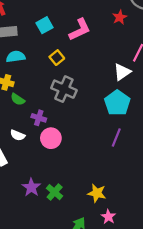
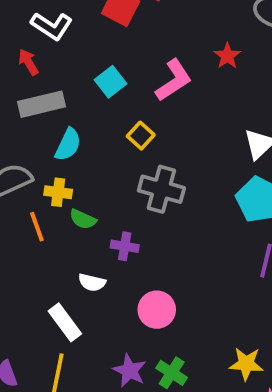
red star: (120, 17) -> (227, 56), moved
cyan semicircle: (16, 57) -> (68, 145), turned 132
pink circle: (51, 138) -> (157, 310), moved

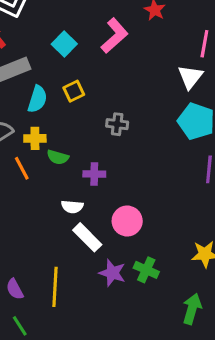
yellow square: (141, 136) -> (74, 91), moved, turned 30
gray cross: (161, 189) -> (117, 124), size x0.6
white rectangle: (65, 322) -> (87, 237), moved

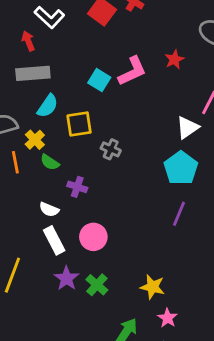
cyan square: (64, 44) -> (99, 80), moved, turned -30
yellow square: (74, 91) -> (79, 124), moved, size x1.4
yellow cross: (35, 138) -> (35, 140), turned 30

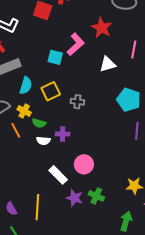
red star: (174, 59) -> (102, 28), size x1.5
white triangle: (188, 128) -> (108, 64), moved, turned 36
white semicircle: (49, 209) -> (43, 141), moved

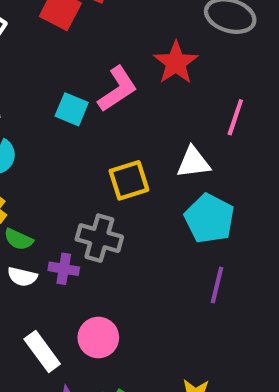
white triangle: (108, 64) -> (193, 162), moved
yellow square: (51, 91) -> (129, 180), moved
gray cross: (77, 102) -> (99, 238), moved, size x1.5

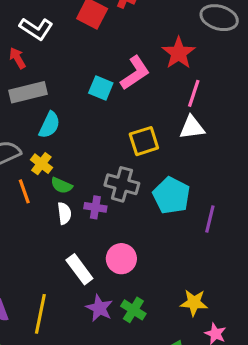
pink line: (235, 117) -> (194, 93), moved
cyan pentagon: (209, 219) -> (171, 196), moved
white semicircle: (22, 277) -> (64, 213), turned -110

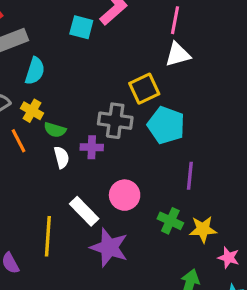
yellow square: (144, 141) -> (144, 89), moved
purple line: (210, 219) -> (190, 176), moved
purple star: (99, 308) -> (109, 247), size x1.4
green cross: (133, 310) -> (170, 221), moved
yellow line: (40, 314) -> (48, 236), moved

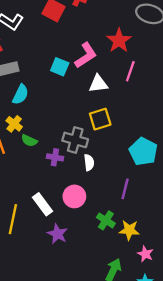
white triangle: (178, 54) -> (98, 84), moved
cyan pentagon: (166, 125) -> (143, 151), moved
white semicircle: (62, 157) -> (89, 163), moved
purple star: (109, 247) -> (57, 234), size x0.7

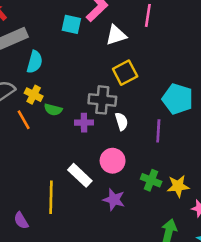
purple line: (125, 189) -> (158, 131), moved
purple star: (57, 234) -> (114, 200), moved

